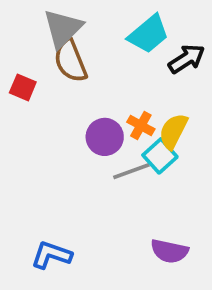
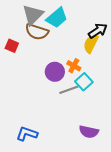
cyan trapezoid: (148, 34) -> (57, 18), moved
brown semicircle: (70, 61) -> (37, 32), turned -50
yellow semicircle: (173, 131) -> (91, 44), moved

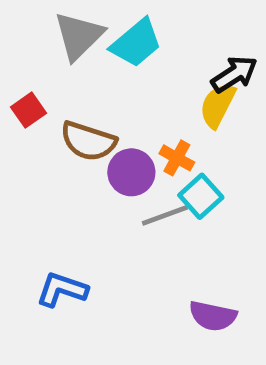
brown semicircle: (37, 32) -> (88, 141), moved
red square: (12, 46) -> (28, 110), turned 32
blue L-shape: (27, 134) -> (62, 290), moved

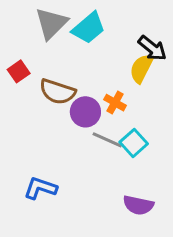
black arrow: (234, 74) -> (152, 48), turned 72
cyan square: (201, 196) -> (134, 143), moved
gray line: (165, 215) -> (107, 140), turned 44

